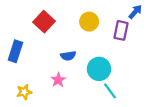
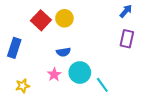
yellow circle: (89, 22) -> (64, 18), moved
purple rectangle: (121, 30) -> (127, 39), moved
cyan circle: (99, 69) -> (80, 73), moved

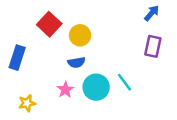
yellow circle: (64, 18) -> (80, 35), moved
cyan line: (102, 85) -> (124, 82), moved

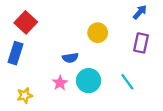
red square: (49, 24) -> (26, 22), moved
yellow circle: (80, 35) -> (98, 33), moved
cyan line: (124, 82) -> (127, 82), moved

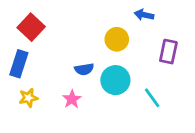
blue arrow: (140, 12) -> (144, 15), moved, turned -119
cyan circle: (89, 81) -> (115, 80), moved
yellow star: (25, 95) -> (28, 98), moved

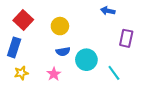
yellow circle: (117, 39) -> (60, 26), moved

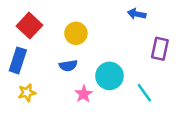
blue semicircle: (63, 52) -> (68, 66), moved
pink star: (54, 74) -> (84, 94), moved

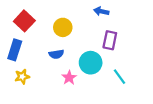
blue arrow: (137, 14) -> (101, 11), moved
purple rectangle: (160, 49) -> (110, 40), moved

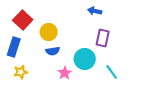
yellow circle: (63, 27) -> (49, 32), moved

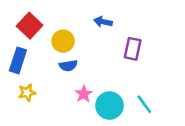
blue arrow: (95, 11) -> (103, 22), moved
cyan circle: (85, 59) -> (109, 106), moved
cyan line: (112, 72) -> (144, 104), moved

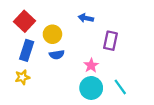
blue rectangle: (18, 60) -> (27, 50), moved
pink star: (84, 94) -> (91, 65), moved

